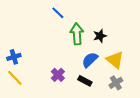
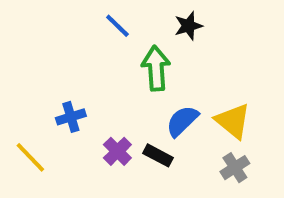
black star: (100, 36) -> (188, 26), moved
blue cross: (14, 57) -> (71, 117), moved
black rectangle: (85, 81) -> (158, 155), moved

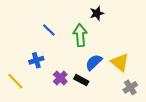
blue line: (117, 26) -> (49, 30), moved
gray cross: (235, 168) -> (130, 87), moved

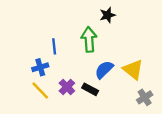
blue line: (49, 30) -> (54, 46), moved, turned 40
yellow line: (15, 81) -> (40, 90), moved

